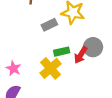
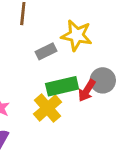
green rectangle: (62, 52) -> (62, 86), size x1.5

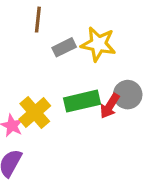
gray rectangle: (46, 51) -> (64, 47), moved
yellow cross: (48, 108) -> (35, 113), moved

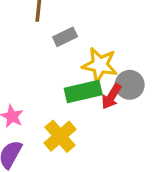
yellow star: (98, 44) -> (100, 65), moved
yellow cross: (35, 113) -> (60, 136), moved

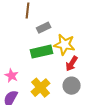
gray circle: (130, 85) -> (72, 86), moved
green rectangle: (83, 91) -> (42, 52), moved

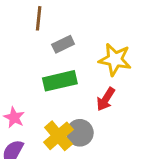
yellow star: (65, 45) -> (115, 59), moved
gray circle: (72, 86) -> (80, 133), moved

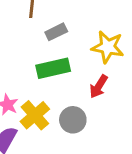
yellow cross: (58, 136) -> (35, 115), moved

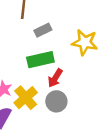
red arrow: (99, 86) -> (55, 78), moved

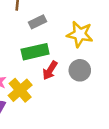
gray circle: (56, 101) -> (80, 70), moved

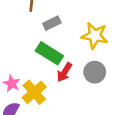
green rectangle: (35, 52) -> (49, 53), turned 45

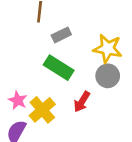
red arrow: (64, 72) -> (82, 102), moved
gray circle: (95, 72) -> (108, 76), moved

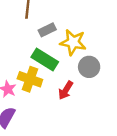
yellow star: (108, 49) -> (73, 42), moved
yellow cross: (42, 110) -> (30, 79), moved, turned -30

